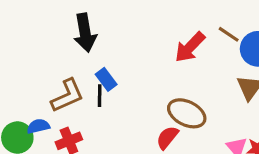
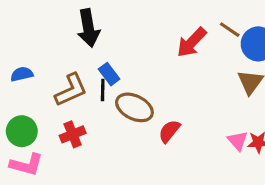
brown ellipse: (187, 113) -> (134, 107), moved
blue semicircle: (38, 126) -> (22, 74), moved

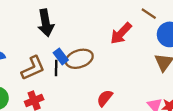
brown line: (230, 30) -> (149, 14), moved
brown ellipse: (134, 107) -> (79, 59), moved, turned -44

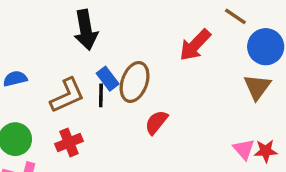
brown ellipse: (79, 59) -> (135, 82), turned -52
red semicircle: (105, 98) -> (156, 122), moved

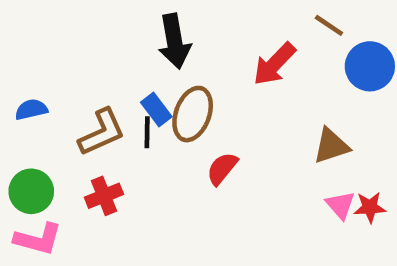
black arrow: (86, 30) -> (174, 41), moved
brown triangle: (257, 87) -> (331, 146), moved, turned 36

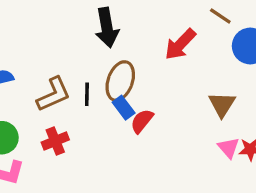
blue rectangle: (156, 110) -> (124, 108), moved
brown triangle: (331, 146) -> (222, 104), turned -40

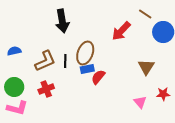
black arrow: (107, 28) -> (62, 21), moved
blue rectangle: (124, 108) -> (87, 69), turned -64
pink triangle: (229, 148) -> (140, 102), moved

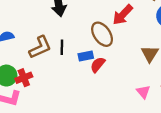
brown ellipse: (85, 53) -> (102, 34), moved, turned -55
red cross: (46, 89) -> (24, 78), moved

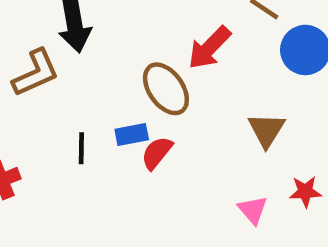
brown L-shape: (40, 47) -> (36, 73), moved
black line: (62, 47) -> (81, 148), moved

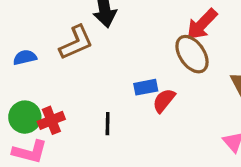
brown ellipse: (166, 89) -> (192, 54), moved
black line: (81, 148) -> (108, 124), moved

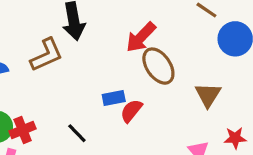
red arrow: (202, 24) -> (141, 37), moved
black line: (108, 124) -> (77, 133), turned -45

